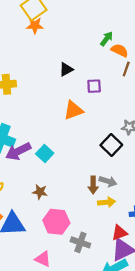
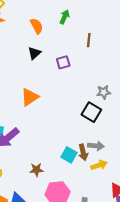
orange semicircle: (120, 50) -> (37, 26), moved, turned 49
orange triangle: (73, 110) -> (30, 97), moved
cyan square: (45, 153) -> (69, 155), moved

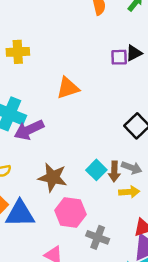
black triangle: (34, 53) -> (134, 53), moved
brown star: (36, 170) -> (53, 177), size x1.6

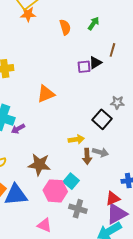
purple arrow: (29, 130) -> (18, 129), size x0.6
cyan square: (96, 170) -> (71, 181), moved
yellow arrow: (129, 192) -> (76, 139), moved

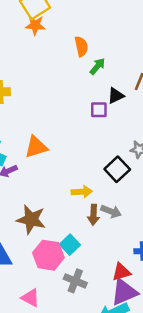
green arrow: (93, 23) -> (97, 66), moved
purple square: (84, 67) -> (99, 110), moved
orange triangle: (46, 94) -> (36, 147), moved

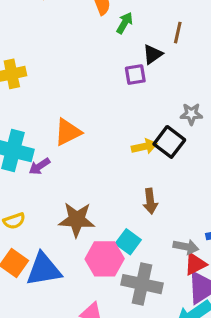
yellow arrow: (82, 192) -> (144, 147), moved
gray arrow: (111, 211) -> (186, 247), moved
gray cross: (75, 281) -> (142, 284), size x1.4

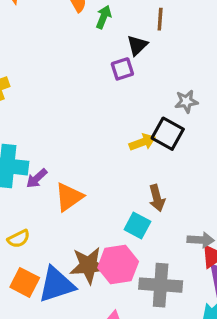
orange triangle: (68, 132) -> (69, 197), moved
brown star: (77, 220) -> (88, 265), moved
cyan square: (128, 242) -> (137, 226), moved

